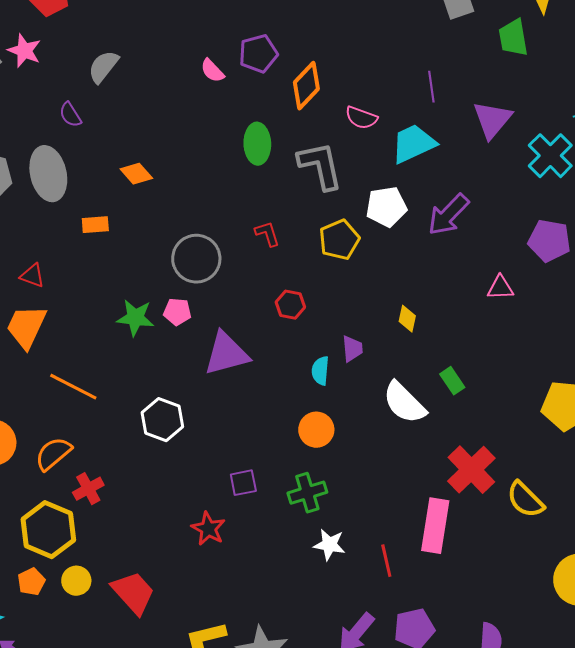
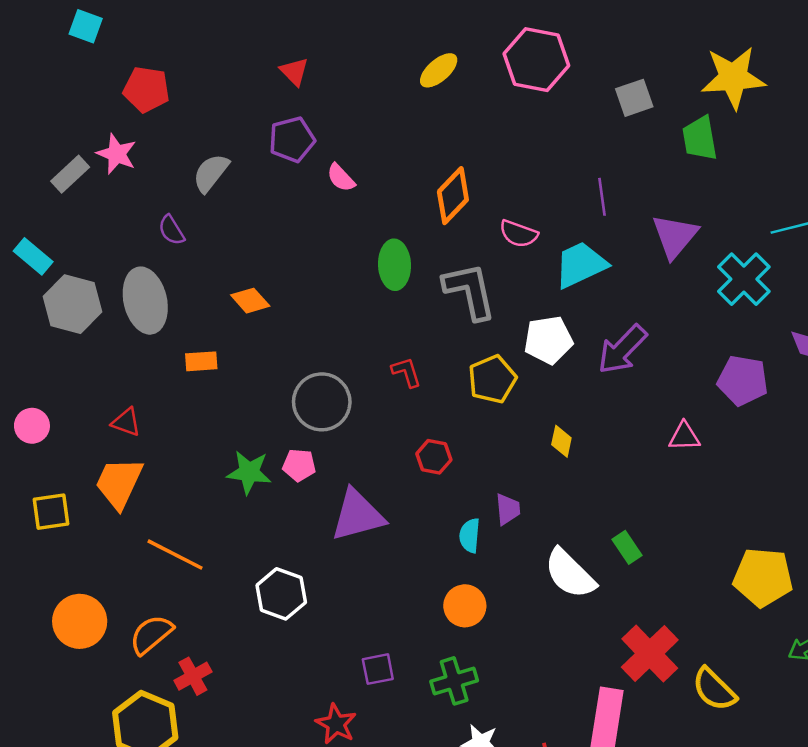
purple pentagon: (258, 54) -> (292, 140), moved
yellow diamond: (407, 319) -> (561, 441), moved

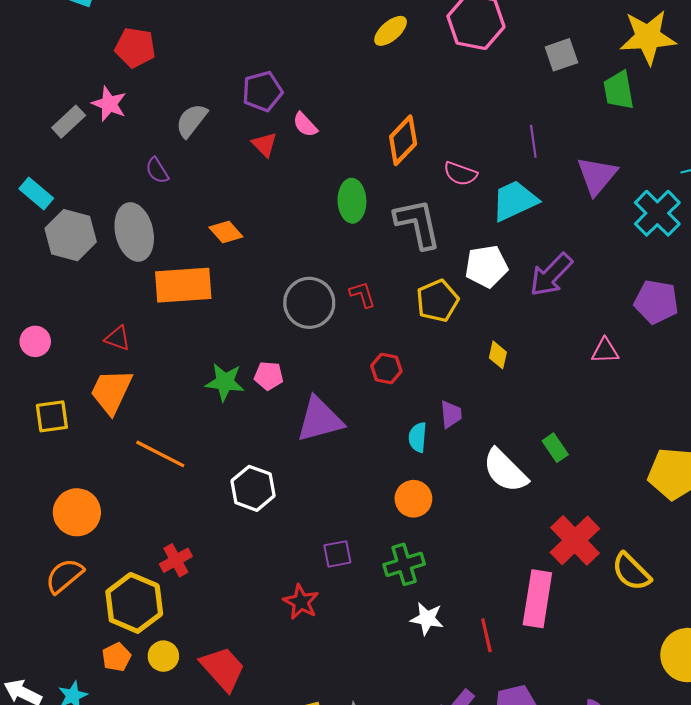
red triangle: (294, 72) -> (264, 144), moved
orange rectangle: (201, 361) -> (183, 285), size x2.0
gray circle: (322, 402) -> (309, 303), moved
orange semicircle: (151, 634) -> (64, 576), moved

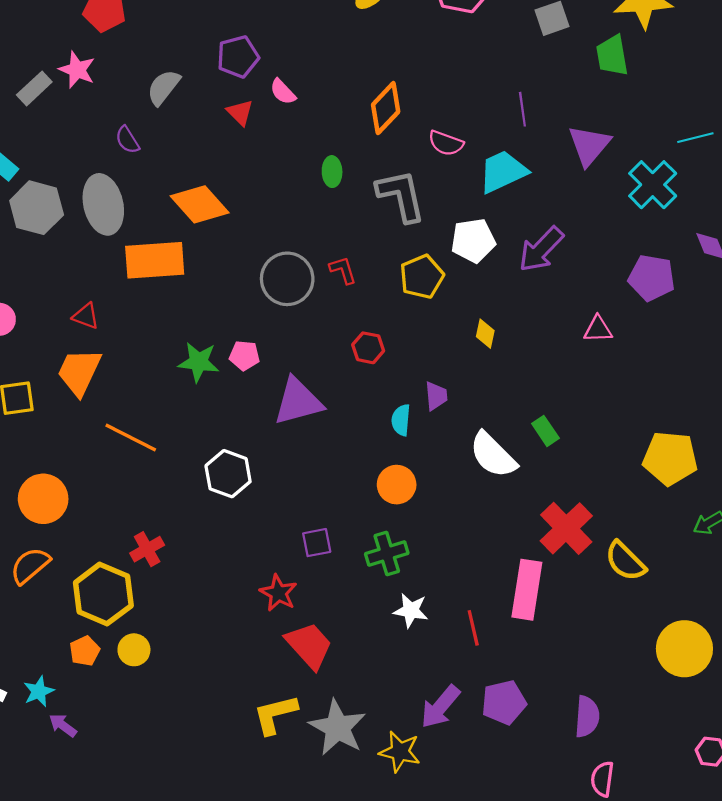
green ellipse: (352, 201) -> (332, 172), size x0.7
orange diamond: (226, 232) -> (200, 204), size x1.6
red trapezoid: (223, 669) -> (309, 645), moved

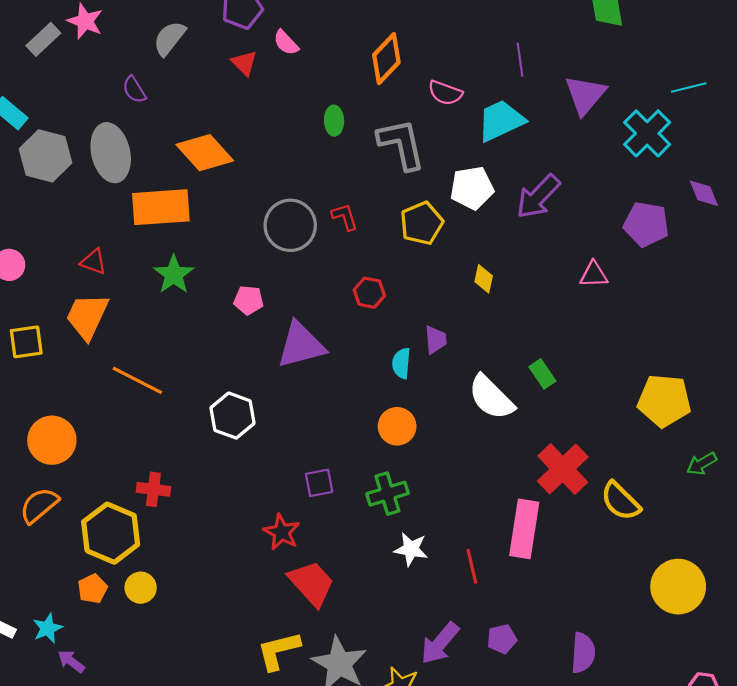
green star: (199, 362) -> (174, 275), moved, turned 30
red cross: (147, 549) -> (153, 489), turned 36
purple pentagon: (504, 702) -> (502, 639), size x0.7

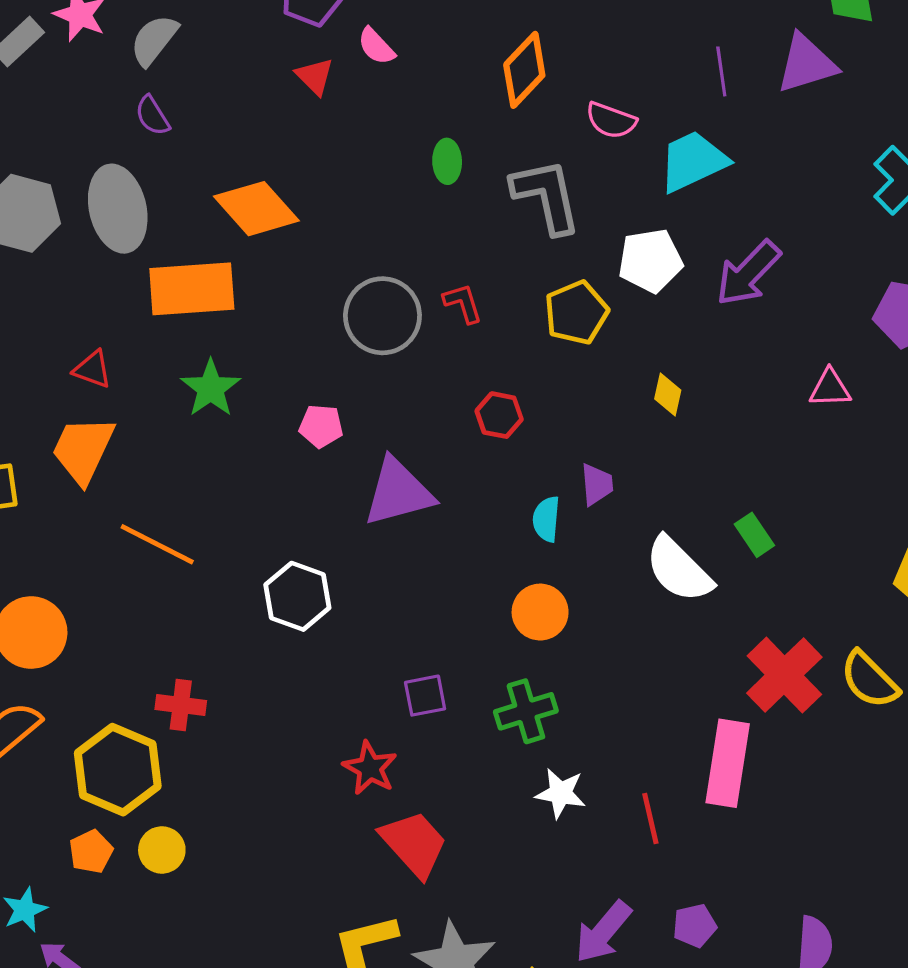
gray semicircle: (169, 38) -> (154, 40), moved
purple triangle: (585, 95) -> (806, 64), moved, turned 33
yellow semicircle: (620, 501) -> (869, 680), moved

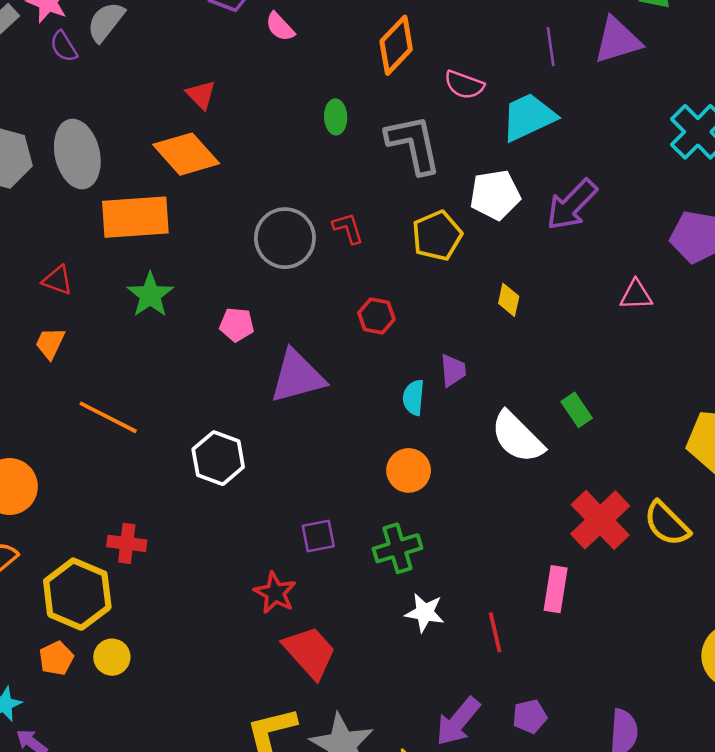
red triangle: (315, 76) -> (201, 95), moved
purple semicircle: (152, 116) -> (64, 47), moved
orange trapezoid: (83, 450) -> (50, 343), size x0.6
pink rectangle: (728, 763) -> (556, 589), size x0.7

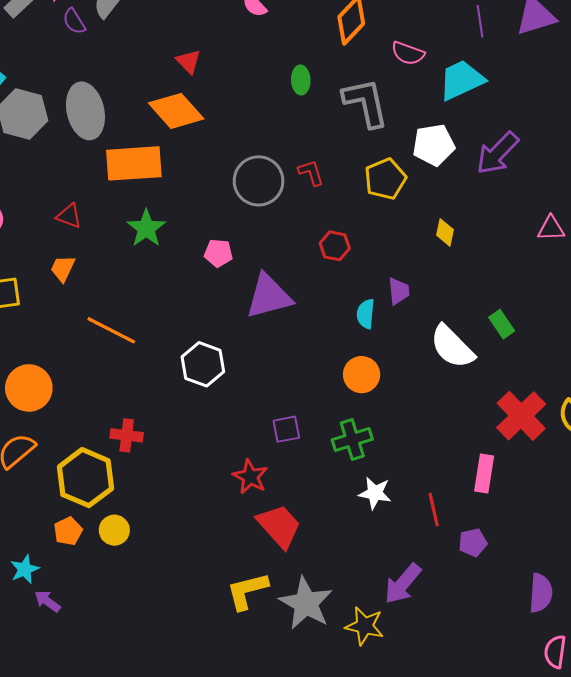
purple pentagon: (530, 716) -> (473, 543), moved

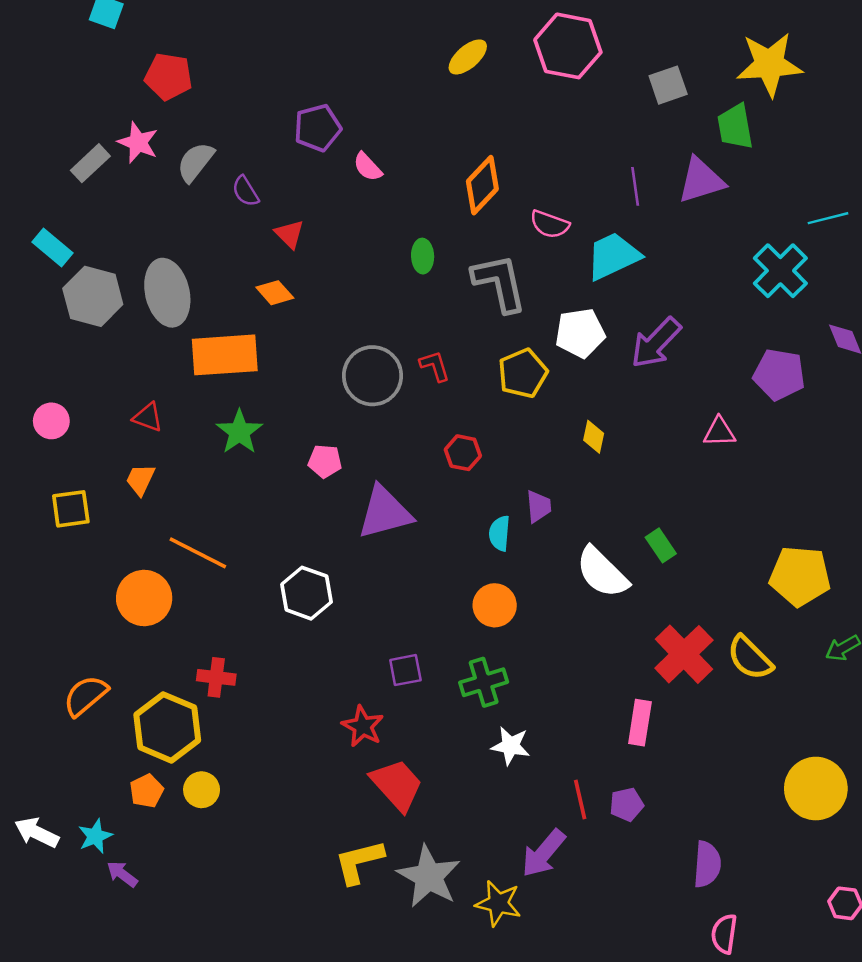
purple semicircle: (74, 21) -> (245, 191), moved
orange diamond: (176, 111) -> (275, 293), size x0.6
orange circle: (29, 388) -> (144, 598), moved
red line: (434, 510) -> (580, 800), moved

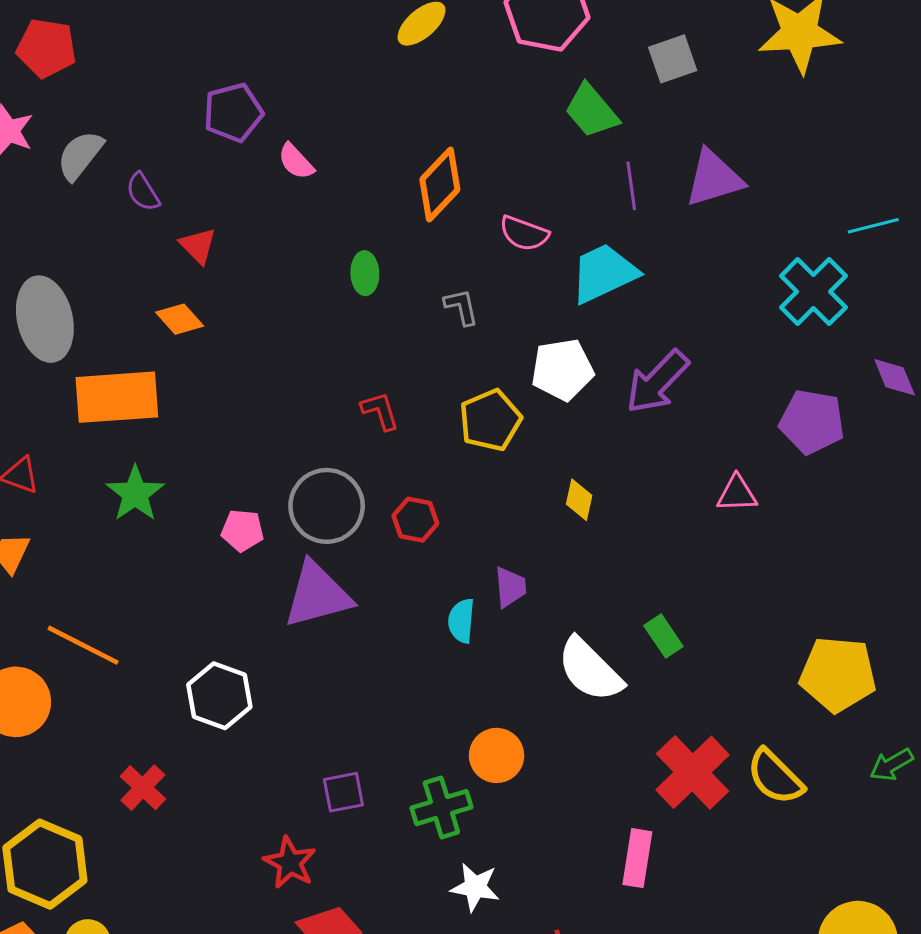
green trapezoid: (735, 127) -> (591, 111), moved, turned -30
gray L-shape: (500, 283) -> (461, 307), size x0.5
gray circle: (372, 376) -> (327, 506), moved
orange circle: (495, 605) -> (497, 755), moved
red cross: (216, 677) -> (143, 788), moved, turned 36

